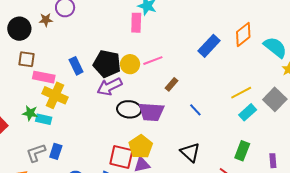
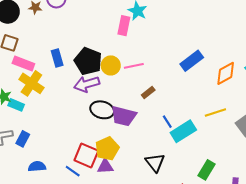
orange diamond: (243, 34) -> (226, 73), moved
cyan rectangle: (248, 112) -> (183, 131), moved, size x1.4

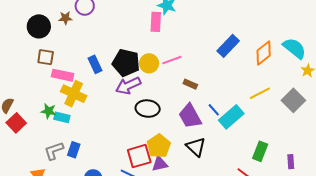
brown rectangle: (148, 92) -> (190, 84), turned 72
purple trapezoid: (124, 116) -> (190, 116), moved, turned 56
red square: (86, 155) -> (139, 156), turned -30
black triangle: (155, 163) -> (196, 147), moved

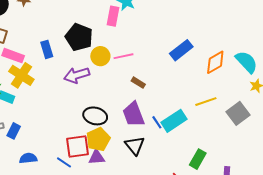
black pentagon: (126, 63) -> (79, 37), moved
black ellipse: (148, 109) -> (95, 116), moved
blue line: (214, 110) -> (157, 122), moved

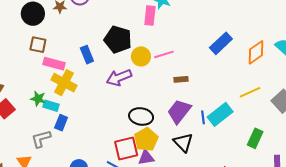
brown rectangle: (138, 83) -> (181, 79), turned -32
purple trapezoid: (133, 114) -> (179, 111), turned 64
blue line: (157, 122) -> (203, 117), turned 32
blue rectangle: (14, 131) -> (61, 123), moved
green rectangle: (198, 159) -> (255, 138), moved

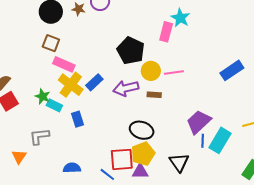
blue rectangle: (87, 55) -> (94, 82), moved, turned 60
brown rectangle: (181, 79) -> (154, 95), moved
purple trapezoid: (179, 111) -> (199, 122), moved
cyan rectangle: (220, 114) -> (220, 140), turned -30
blue rectangle: (61, 123) -> (78, 119), moved, turned -49

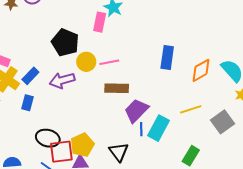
blue rectangle: (232, 70) -> (167, 58), turned -45
brown rectangle: (154, 95) -> (117, 88), moved, size x1.6
blue rectangle: (78, 119) -> (27, 103), moved, turned 35
black ellipse: (142, 130) -> (48, 138), moved

